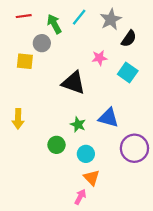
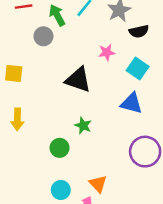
black semicircle: (129, 39) -> (139, 31), turned 42
yellow square: (25, 61) -> (14, 73), moved
blue triangle: (108, 118) -> (131, 103), moved
cyan circle: (86, 154) -> (61, 190), moved

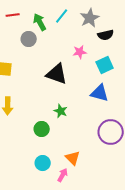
cyan square: (138, 69) -> (105, 65), turned 30

